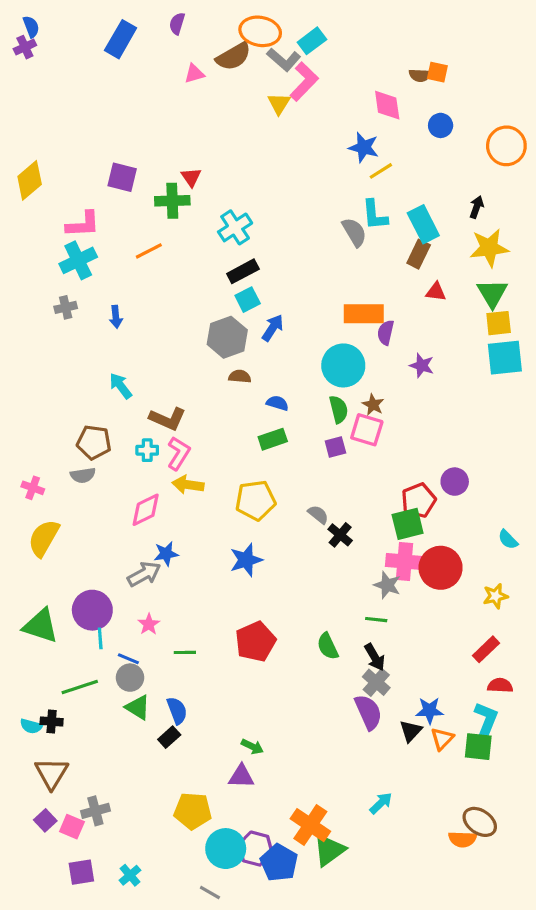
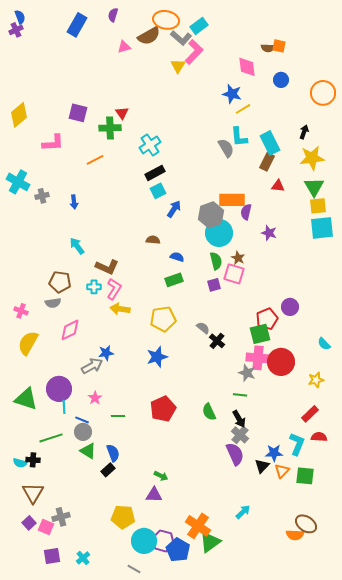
cyan cross: (78, 260) -> (18, 182), moved, turned -35
gray hexagon: (227, 337) -> (211, 215), moved
pink diamond: (146, 510) -> (70, 330), moved
cyan L-shape: (486, 720) -> (297, 444), moved

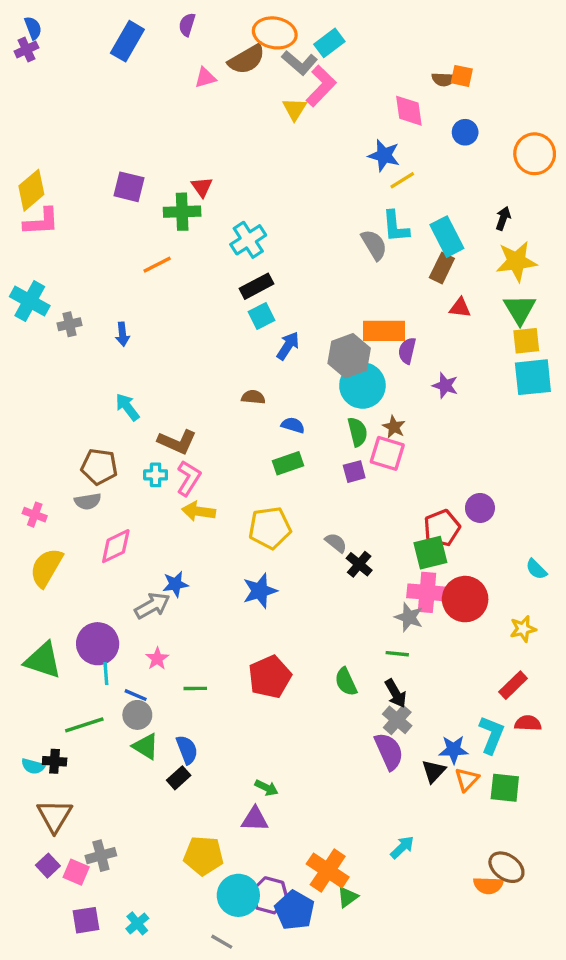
pink L-shape: (53, 143) -> (41, 222), moved
green triangle: (210, 542) -> (348, 897), size x0.6

